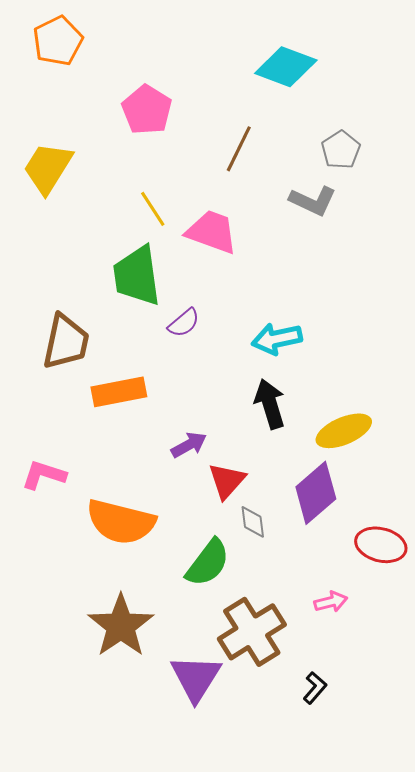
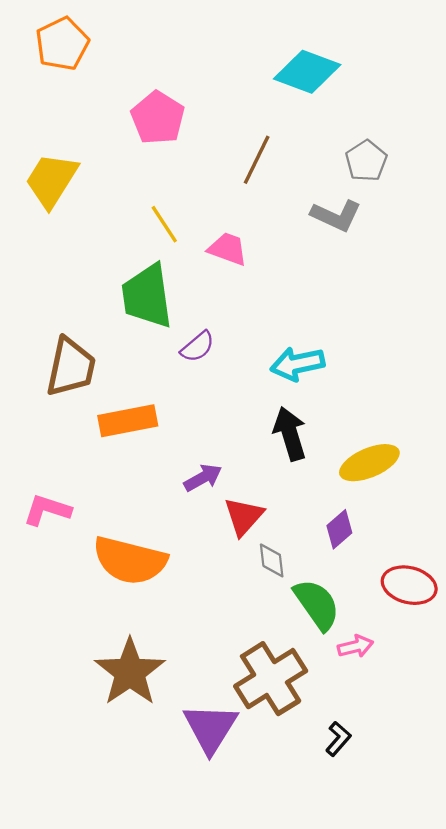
pink trapezoid: (212, 232) -> (228, 249), size x0.7
purple diamond: (316, 493) -> (339, 529), size x0.6
green semicircle: (208, 563) -> (317, 604), moved, turned -72

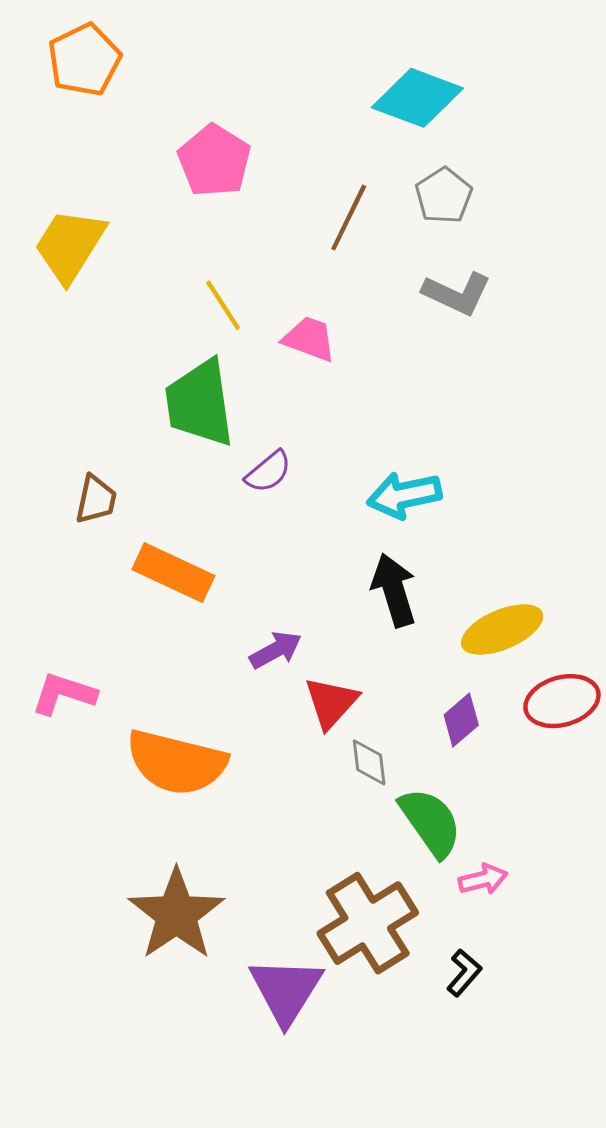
gray pentagon: (366, 161) -> (444, 196), moved
brown trapezoid: (71, 367) -> (96, 499), size x0.6
orange rectangle: (128, 421) -> (173, 573), turned 36
red ellipse: (409, 585) -> (562, 701), moved, turned -30
black L-shape: (338, 739) -> (464, 973), moved

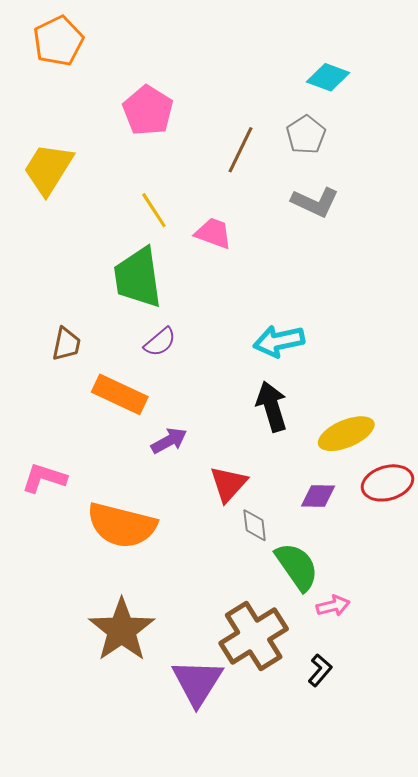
cyan diamond: (417, 98) -> (328, 77), moved, size x0.7
purple semicircle: (268, 472) -> (160, 342), moved
purple arrow: (276, 650) -> (169, 441), moved
purple diamond: (461, 720) -> (318, 496), turned 42

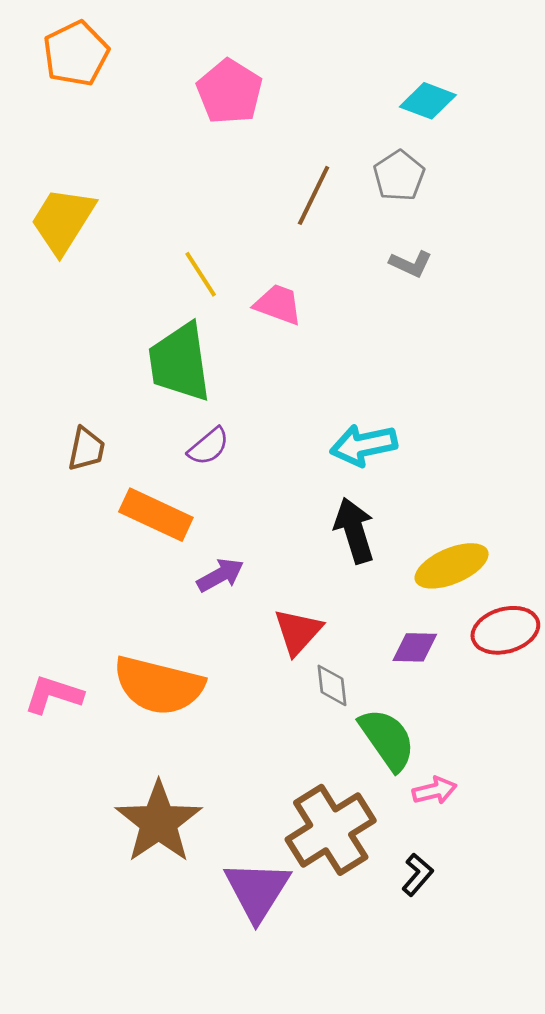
pink pentagon: (148, 110) -> (230, 92), moved
gray L-shape: (315, 202) -> (411, 264), size x0.7
pink L-shape: (44, 478) -> (54, 695), moved

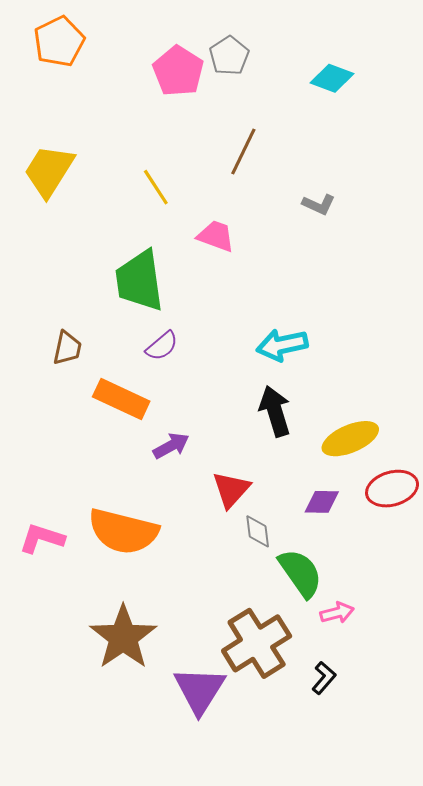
gray pentagon: (399, 176) -> (229, 56), moved
yellow line: (201, 274) -> (156, 187), moved

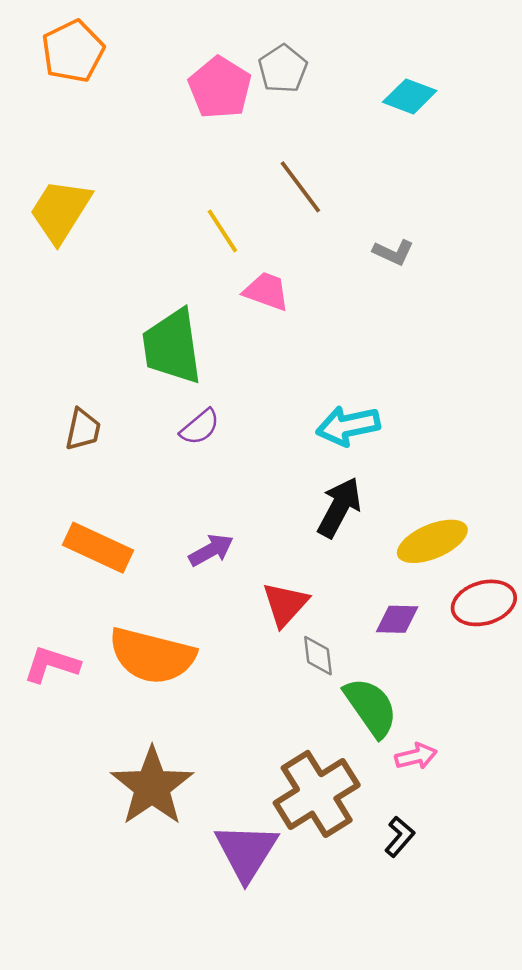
brown line: (243, 151) -> (300, 187), turned -63
yellow line: (156, 187) -> (222, 231), moved
orange rectangle: (121, 399) -> (98, 548), moved
black arrow: (275, 411) -> (339, 507), turned 45

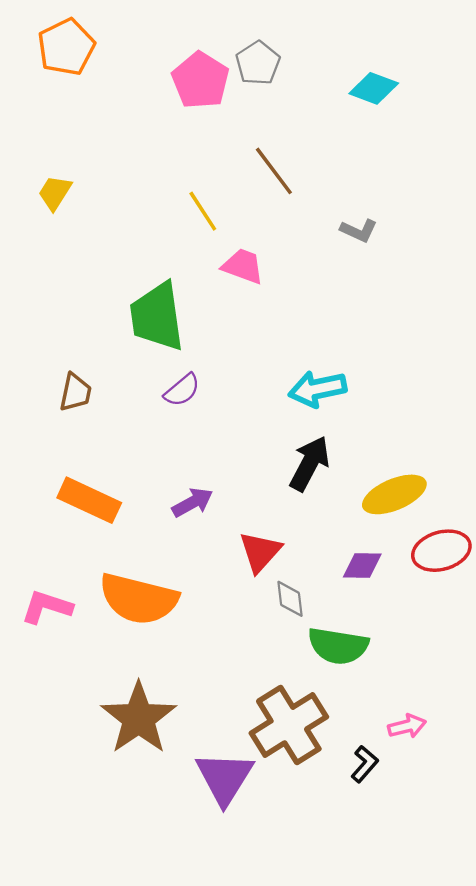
yellow trapezoid: (60, 211) -> (55, 193), size x0.6
green semicircle: (371, 707) -> (338, 646), turned 134
pink arrow: (416, 756) -> (407, 726), moved

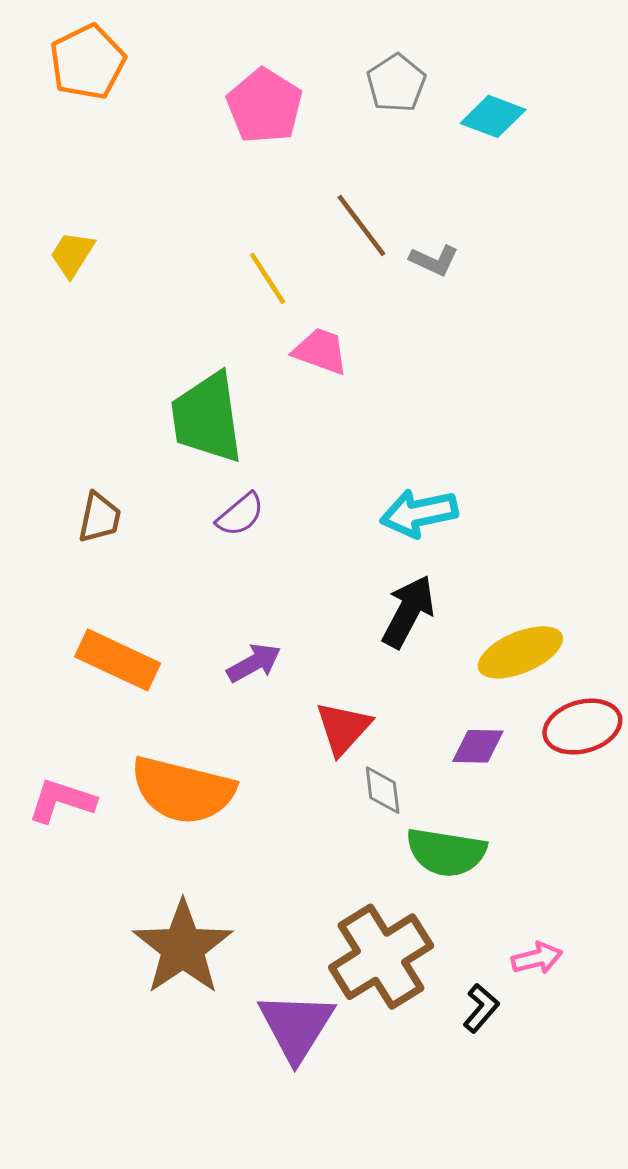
gray pentagon: (258, 63) -> (396, 83), moved
gray L-shape: (359, 231) -> (434, 260), moved

